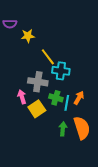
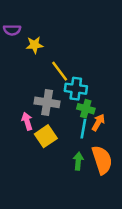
green cross: (56, 98) -> (86, 109), moved

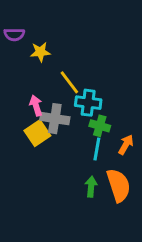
pink arrow: (27, 121) -> (36, 106), moved
orange arrow: (98, 122) -> (126, 145), moved
yellow square: (46, 136) -> (37, 133), moved

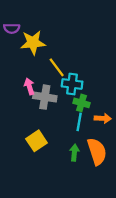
yellow star: (40, 52) -> (33, 43), size x1.5
yellow square: (37, 133) -> (37, 141), moved
orange arrow: (126, 145) -> (103, 118), turned 63

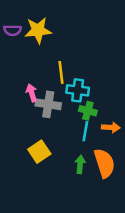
yellow star: (33, 43) -> (38, 30), moved
yellow line: (57, 67) -> (61, 72), turned 30

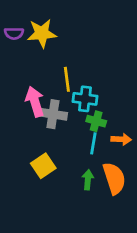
pink arrow: (32, 93) -> (35, 102), size x1.5

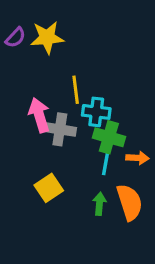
purple semicircle: (14, 33) -> (15, 38), turned -48
green cross: (96, 121) -> (109, 137), size x1.4

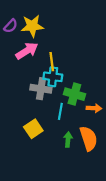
cyan cross: (96, 112) -> (53, 77), moved
pink arrow: (39, 115) -> (27, 51), moved, turned 75
cyan line: (106, 163) -> (60, 111), moved

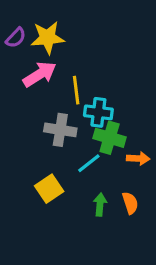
cyan cross: (53, 77) -> (98, 112), moved
cyan line: (60, 111) -> (89, 163), turned 42
orange semicircle: (89, 138) -> (130, 203), size x0.6

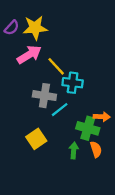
yellow line: (76, 90) -> (56, 66), turned -36
green cross: (110, 138) -> (88, 128), moved
cyan line: (89, 163) -> (60, 110), moved

